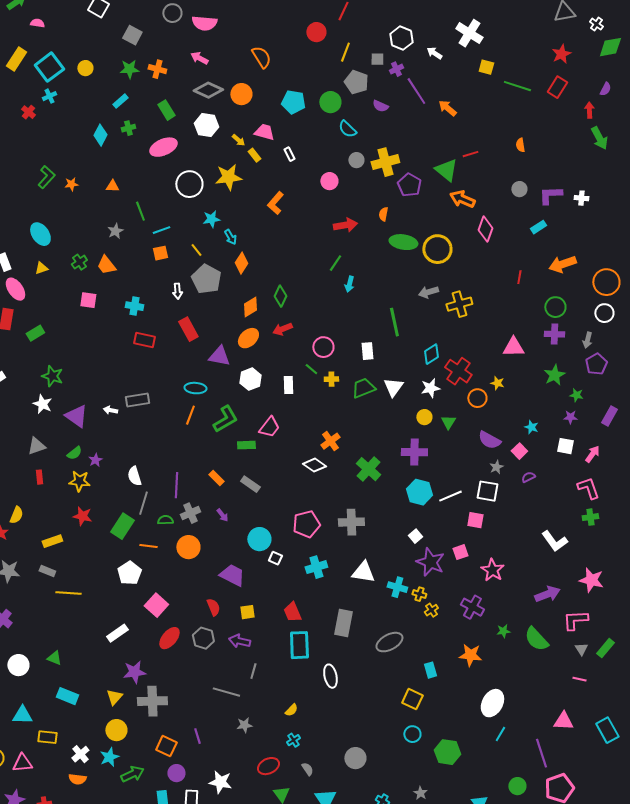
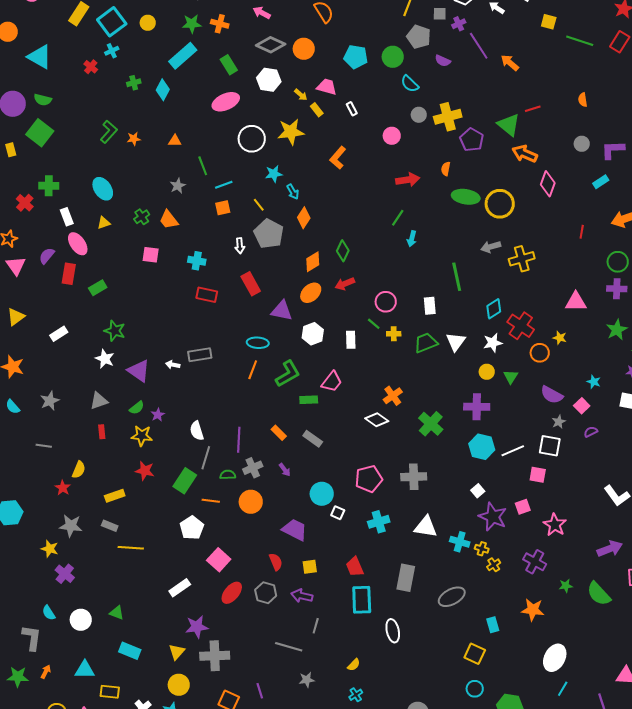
cyan rectangle: (120, 101) -> (183, 56), size x1.8
green cross: (128, 128) -> (134, 83), moved

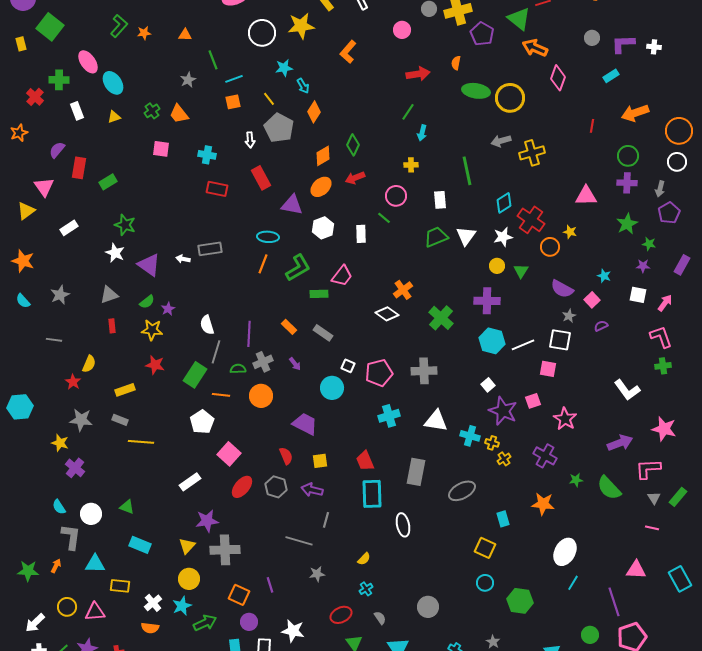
pink ellipse: (78, 244) -> (88, 62), moved
pink triangle: (16, 266) -> (44, 187), moved
yellow cross: (394, 334) -> (411, 165), moved
white square: (338, 513) -> (348, 366), moved
gray L-shape: (32, 638) -> (71, 537), moved

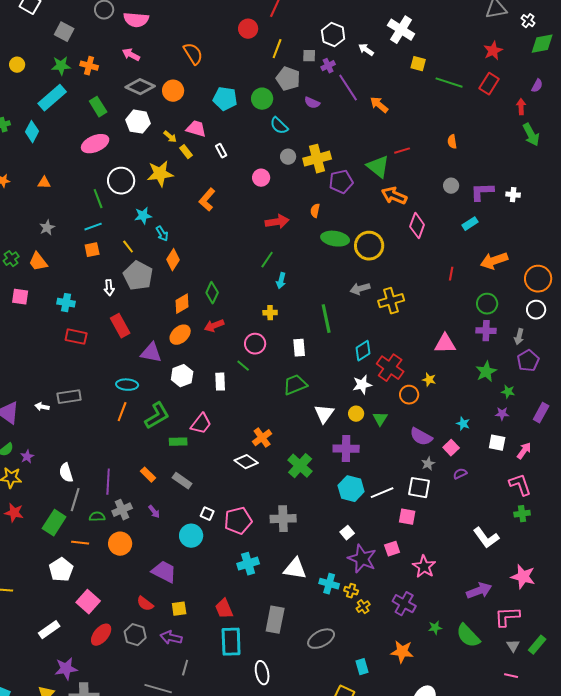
purple pentagon: (482, 34) -> (341, 182), turned 30
green line: (213, 60) -> (98, 199), moved
white triangle: (466, 236) -> (324, 414), moved
red semicircle: (286, 456) -> (145, 604), turned 150

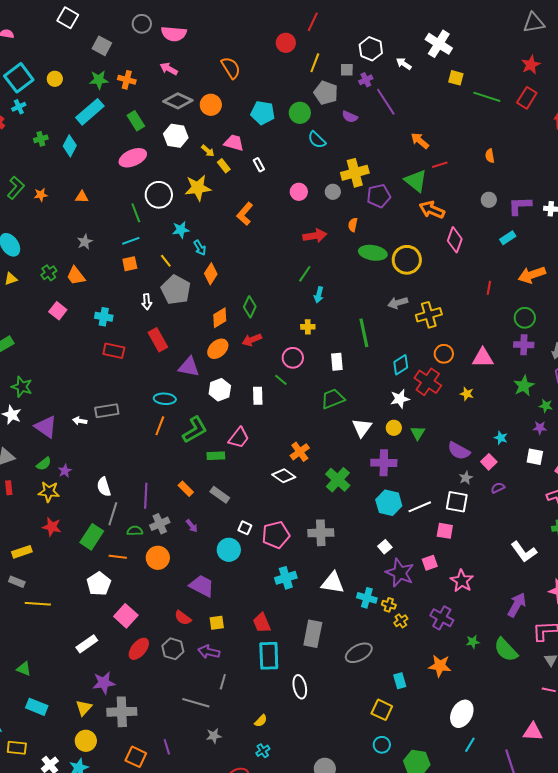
orange arrow: (379, 105) -> (420, 141), moved
gray circle: (288, 157) -> (333, 192), moved
pink square: (20, 297) -> (58, 311), turned 30
orange circle: (409, 395) -> (444, 354), moved
purple arrow: (479, 591) -> (517, 605), turned -40

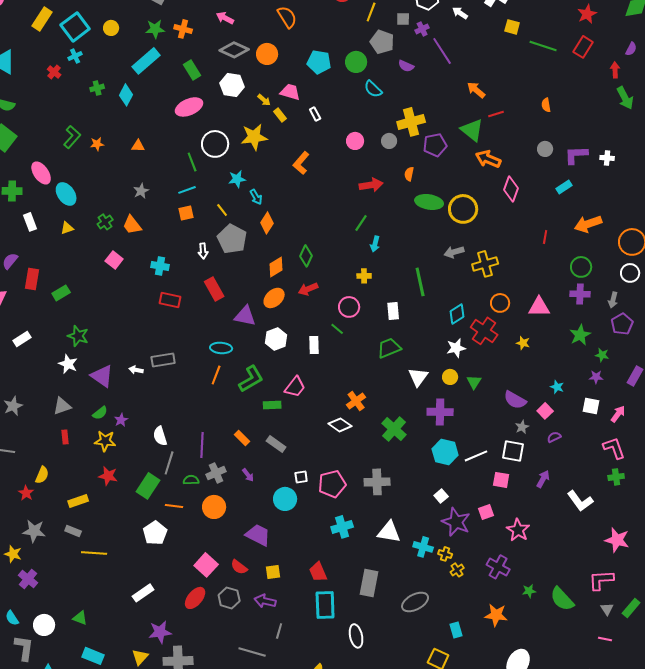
white square: (245, 528) -> (301, 477), turned -32
purple arrow: (517, 605) -> (543, 479), moved, size x0.7
pink square: (126, 616) -> (206, 565), moved

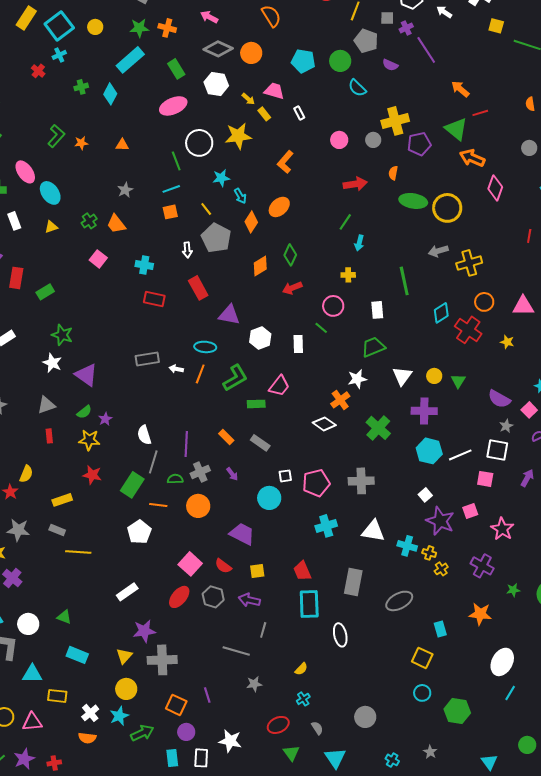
orange ellipse: (274, 298) -> (279, 207), moved
white star: (456, 348) -> (357, 379), moved
white arrow: (136, 370) -> (176, 369), moved

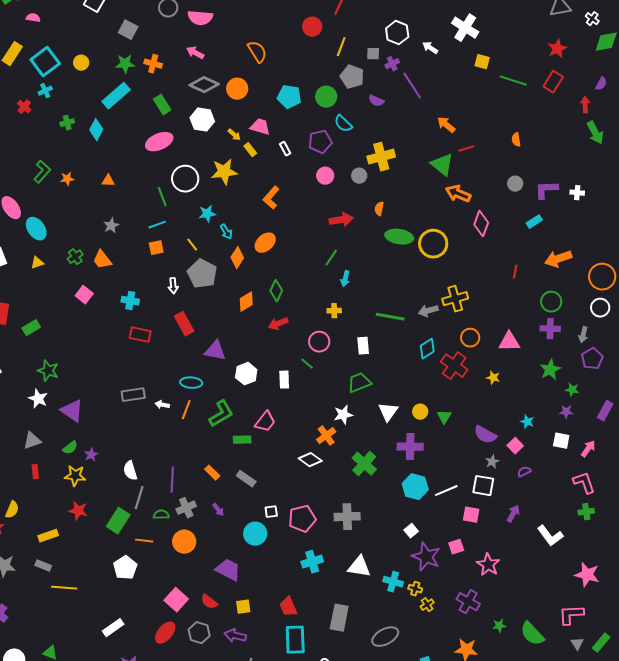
purple pentagon: (419, 144) -> (320, 142), moved
gray arrow: (438, 251) -> (428, 311), moved
green line: (404, 281) -> (390, 317), turned -68

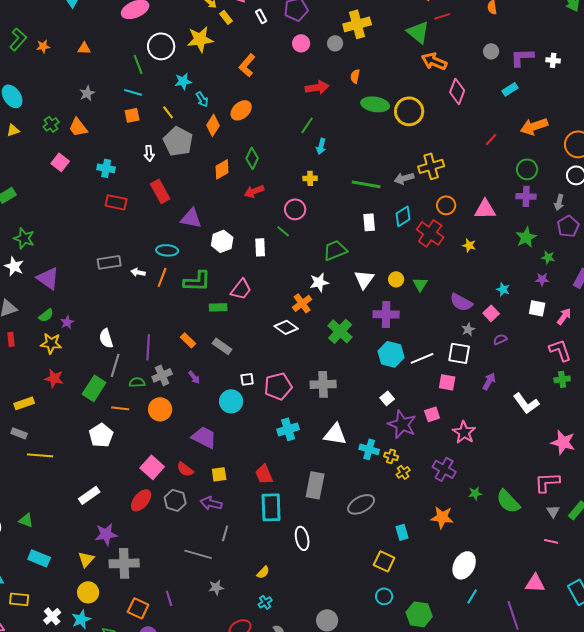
cyan line: (157, 225) -> (133, 92), turned 36
red line: (515, 272) -> (491, 139), turned 32
white rectangle: (363, 346) -> (369, 222), moved
green L-shape: (221, 414) -> (197, 281), turned 32

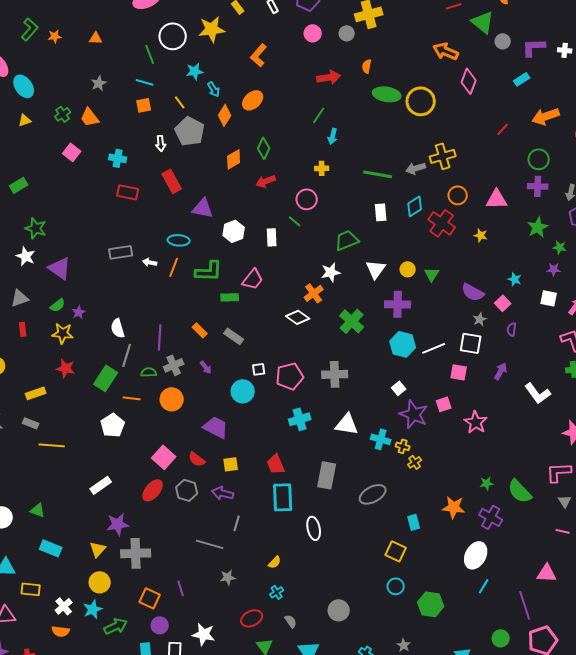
green triangle: (418, 32) -> (483, 22), moved
purple semicircle: (500, 339) -> (512, 329), turned -56
purple cross: (444, 469) -> (491, 517), moved

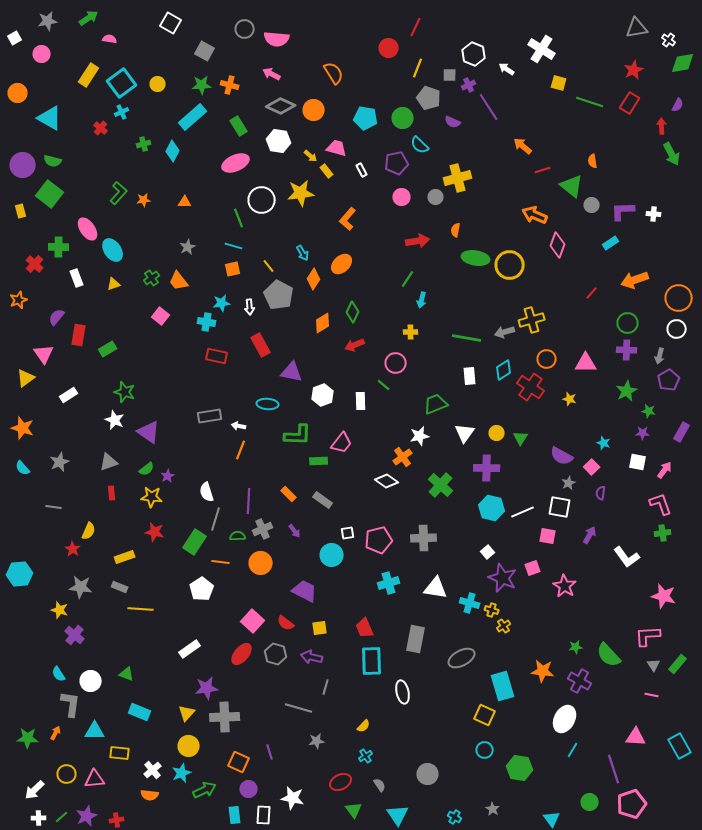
cyan star: (195, 71) -> (222, 303), moved
orange line: (174, 267) -> (241, 450), moved
cyan rectangle: (414, 522) -> (503, 686), size x1.8

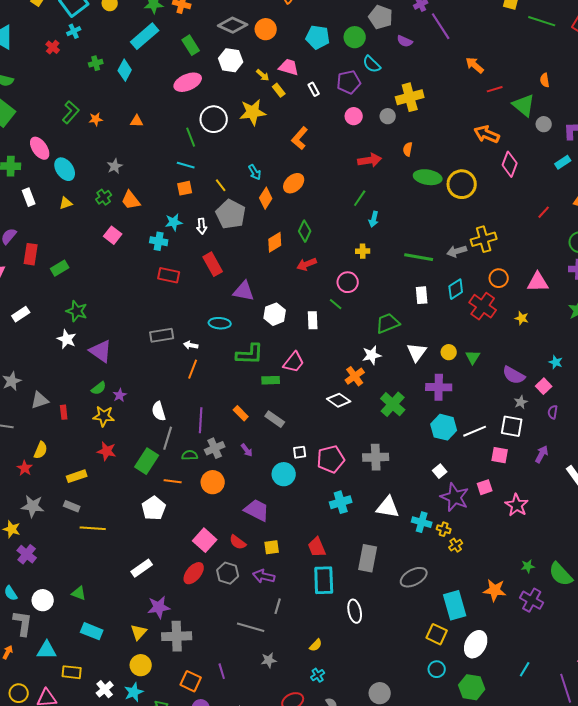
gray star: (188, 247) -> (115, 166), moved
gray triangle: (109, 462) -> (40, 400), moved
white ellipse: (565, 719) -> (476, 644), moved

